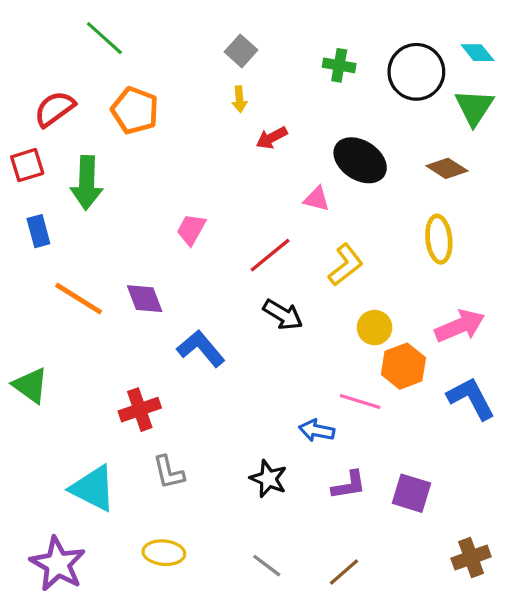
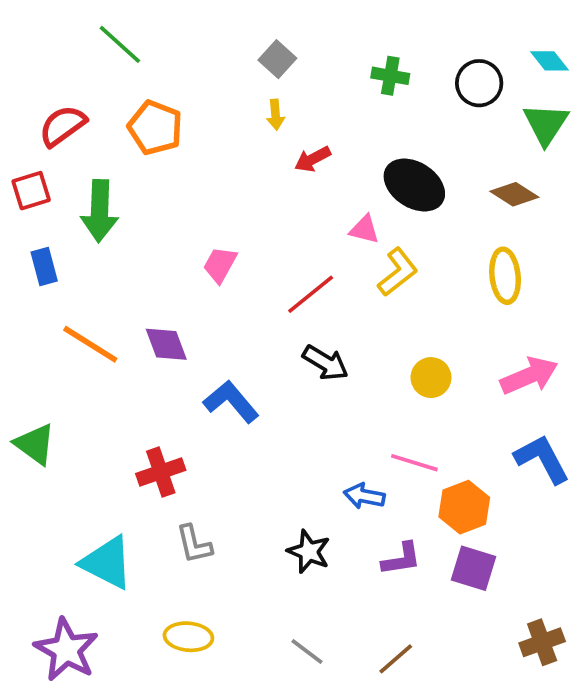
black circle: (416, 72) -> (479, 83), size x0.7
yellow L-shape: (346, 265) -> (398, 272), moved
orange hexagon: (403, 366) -> (464, 507), moved

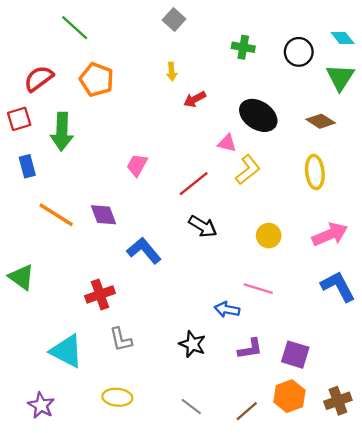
gray square: (277, 59) -> (174, 20), moved
orange hexagon: (464, 507) -> (289, 396), moved
purple star: (66, 650) -> (41, 405), size x0.7

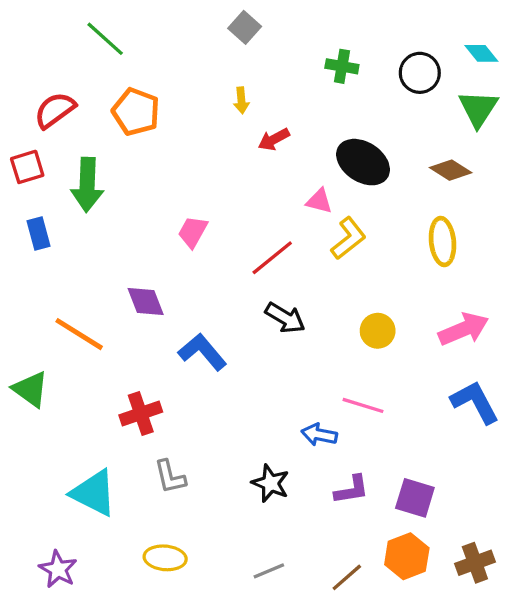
orange line: (56, 215) -> (79, 334), moved
gray line: (191, 407) -> (269, 571), turned -60

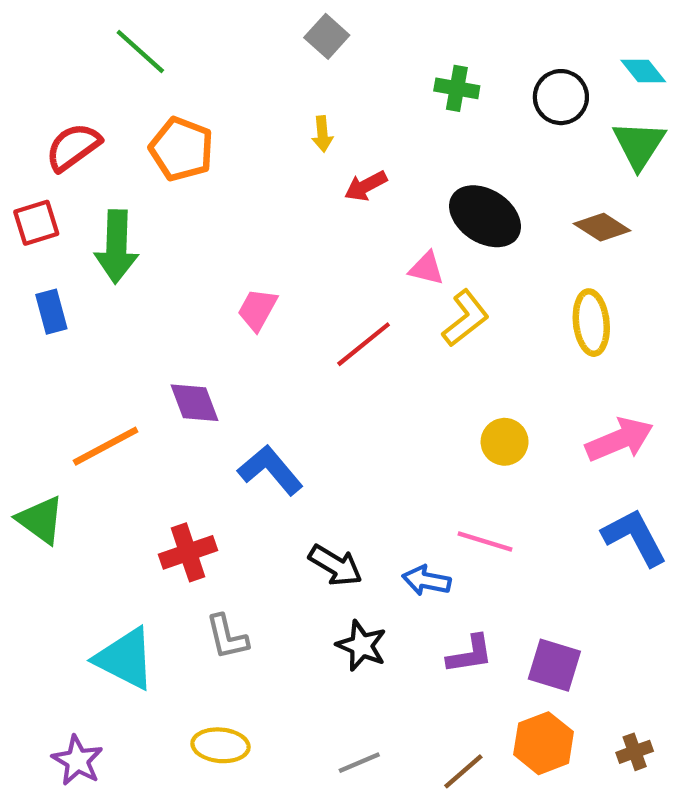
black arrow: (285, 318) -> (335, 565), moved
orange line: (79, 334) -> (106, 446), turned -60
brown cross: (475, 563) -> (635, 752), size x0.7

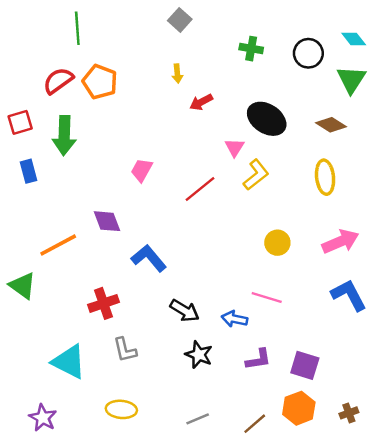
green line: (140, 52) -> (77, 28), turned 44
red semicircle: (73, 147) -> (58, 81), moved
pink triangle: (426, 268) -> (235, 147), turned 48

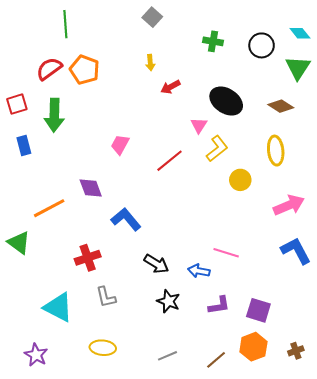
yellow circle: (277, 243) -> (240, 180), moved

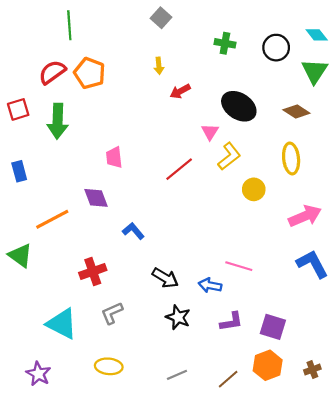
pink trapezoid: (120, 145) -> (114, 157), moved, turned -35
blue rectangle: (24, 146) -> (19, 171), moved
blue L-shape: (126, 219) -> (133, 231), size x0.7
gray L-shape: (106, 297) -> (112, 313), turned 80

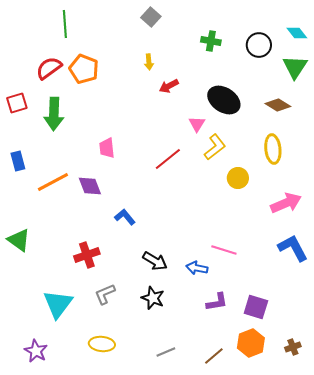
orange line: (52, 219) -> (53, 182), moved
black star: (178, 317) -> (153, 298), moved
cyan triangle: (62, 324) -> (58, 304), turned 40

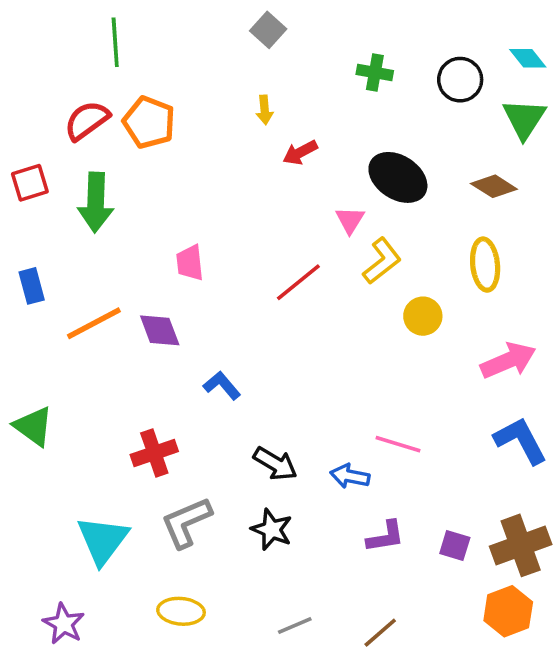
gray L-shape: (105, 294) -> (186, 522), size x1.4
purple square: (256, 307) -> (455, 545), size x0.7
orange hexagon: (251, 343) -> (508, 611), moved
brown cross: (293, 347) -> (521, 545), moved, size x2.0

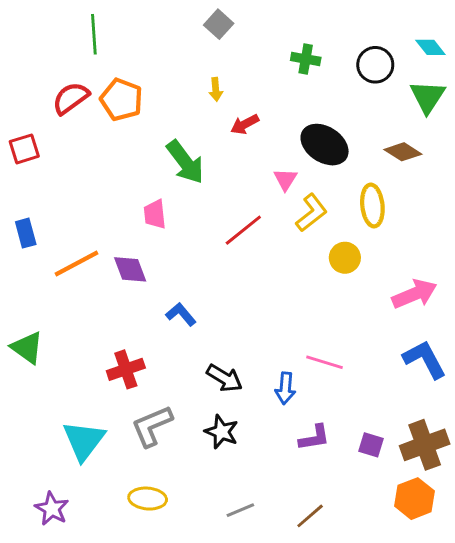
green arrow: (96, 202) -> (185, 162), moved, turned -39
yellow ellipse: (485, 265) -> (372, 205), moved
blue arrow: (350, 476) -> (285, 388), turned -96

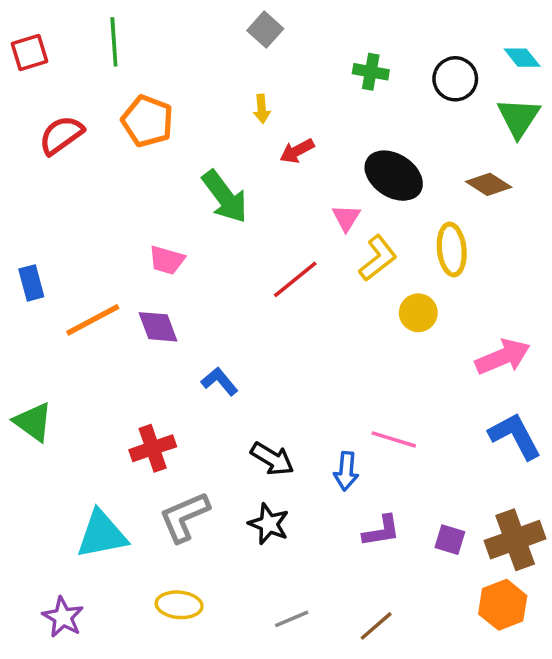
red semicircle: (71, 98) -> (61, 135), moved
red square: (24, 149) -> (30, 52), moved
pink trapezoid: (155, 214) -> (167, 260), moved, turned -68
cyan triangle: (84, 440) -> (102, 534), turned 42

